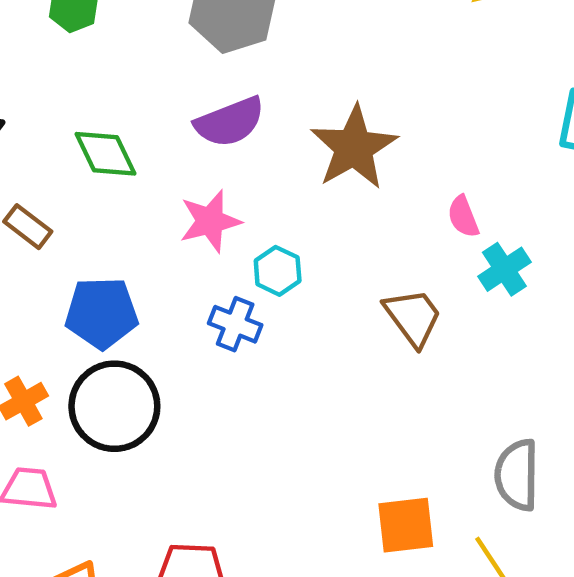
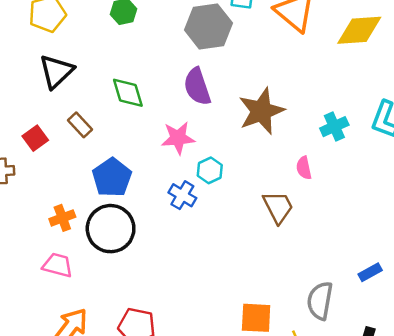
purple semicircle: (230, 122) -> (197, 87), turned 84
pink semicircle: (463, 217) -> (304, 168), moved
cyan cross: (504, 269) -> (334, 127), moved
blue pentagon: (102, 313) -> (112, 178), turned 30

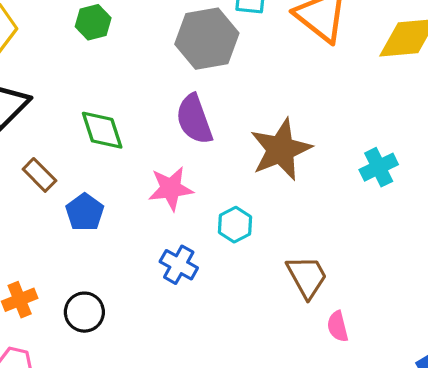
pink semicircle: (304, 168) -> (338, 326), moved
cyan hexagon: (210, 170) -> (235, 225), moved
blue pentagon: (112, 178) -> (85, 212), moved, size x0.7
black circle: (111, 229) -> (84, 312), size x0.6

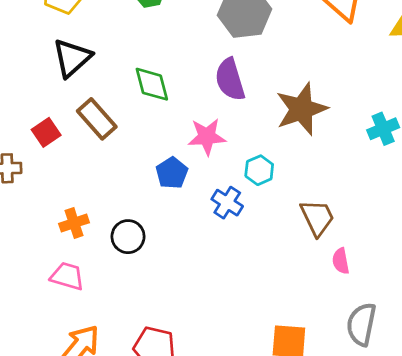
brown rectangle: (39, 175) -> (97, 119), size x1.4
blue pentagon: (85, 212) -> (172, 173), moved
blue cross: (179, 265) -> (227, 203), moved

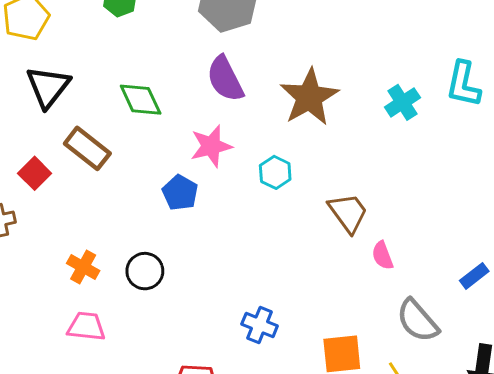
blue cross: (227, 203) -> (260, 325), moved
orange cross: (74, 223) -> (83, 267), turned -32
gray semicircle: (361, 324) -> (418, 321), turned -42

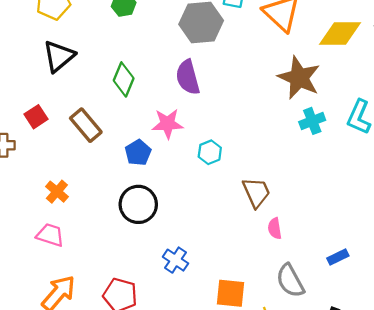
brown star: (309, 97) -> (299, 78), moved, turned -30
green diamond: (141, 100) -> (124, 79), turned 36
brown rectangle: (87, 148) -> (86, 125), moved
black circle: (145, 271) -> (138, 204), moved, size x1.4

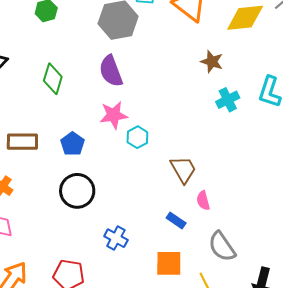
brown star: (299, 78) -> (212, 62), size x0.6
pink star: (168, 124) -> (114, 115), moved
brown rectangle: (86, 125) -> (22, 142), moved, turned -44
blue rectangle: (338, 257) -> (176, 220), moved, turned 66

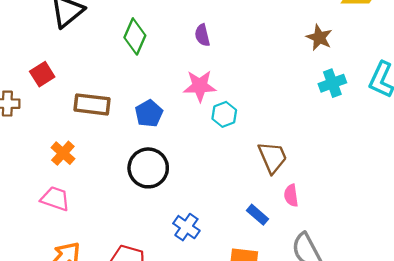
purple semicircle: (111, 71) -> (202, 35), size x0.6

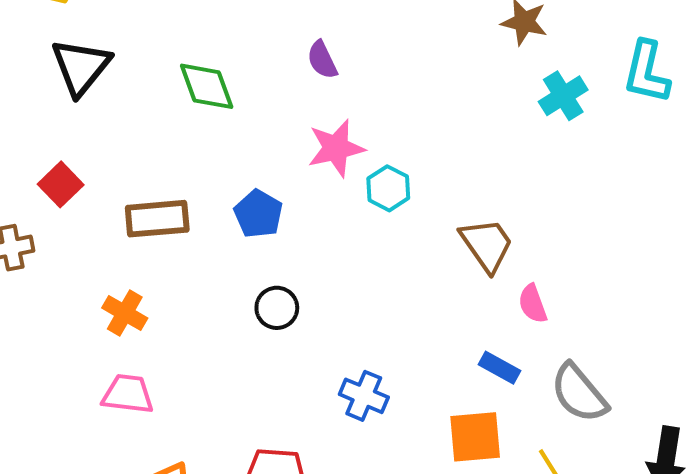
green diamond: (135, 36) -> (207, 86), turned -32
black circle: (148, 168) -> (277, 308), size x0.6
blue rectangle: (258, 215) -> (500, 368), moved

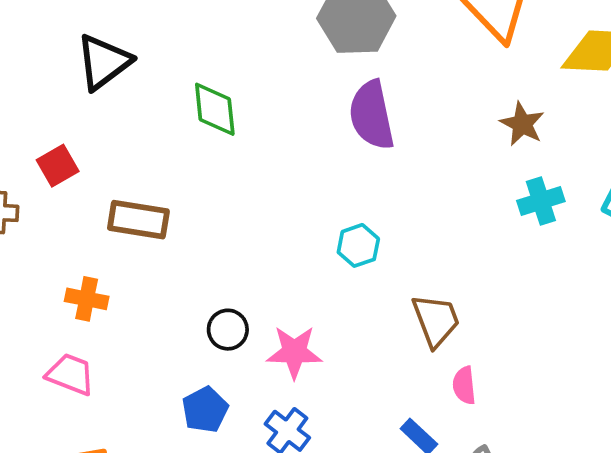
purple semicircle: (322, 60) -> (372, 115), moved, size x1.8
pink star: (336, 148) -> (294, 352), moved
blue pentagon: (258, 214) -> (205, 410), moved
orange cross: (125, 313) -> (87, 299), turned -33

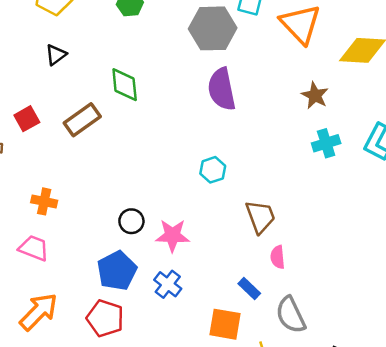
black triangle: (104, 62) -> (56, 55), size x0.6
brown rectangle: (138, 220) -> (82, 120), moved, turned -45
blue pentagon: (205, 410) -> (117, 271), size x1.4

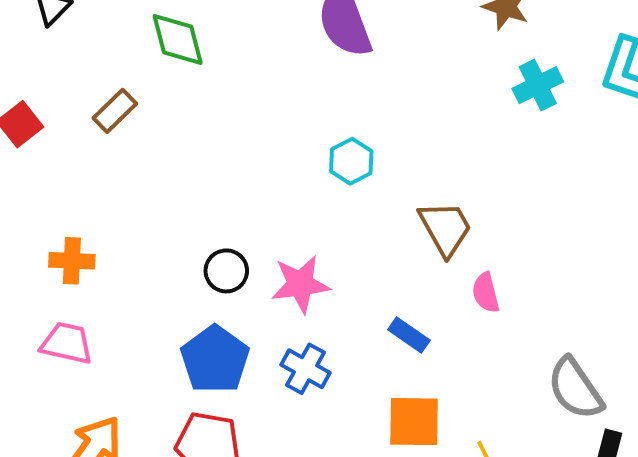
brown rectangle: (82, 120) -> (115, 111), size x0.7
blue rectangle: (249, 288) -> (409, 335), moved
gray semicircle: (291, 315) -> (575, 389), moved

